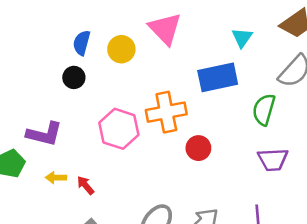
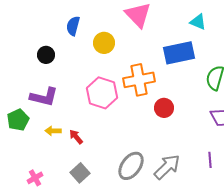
cyan triangle: (242, 38) -> (198, 22), turned -42
yellow circle: (121, 49) -> (104, 43), moved
black circle: (74, 77) -> (46, 55), moved

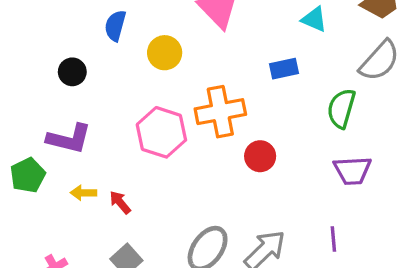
blue rectangle: (179, 53) -> (284, 69), size x0.6

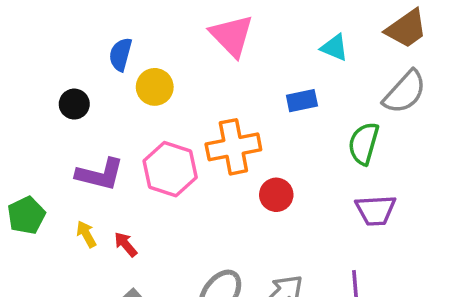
yellow circle: (165, 53) -> (155, 87), moved
purple L-shape: (69, 139) -> (100, 174), moved
yellow arrow: (83, 193) -> (86, 234), turned 60

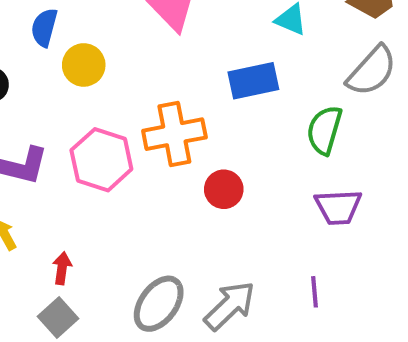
blue rectangle: (302, 101) -> (253, 81), size x1.4
red arrow: (126, 244) -> (62, 268), moved, turned 48

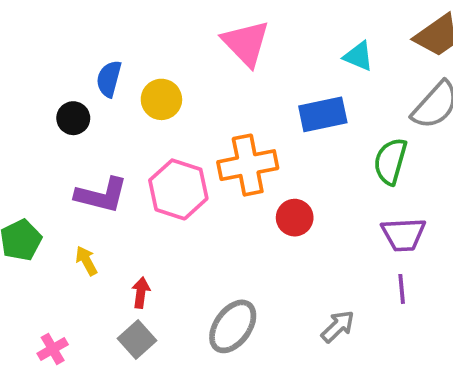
blue semicircle: (44, 28) -> (109, 79), moved
purple line: (315, 292) -> (402, 289), moved
gray arrow: (230, 306) -> (338, 326), moved, size x0.7

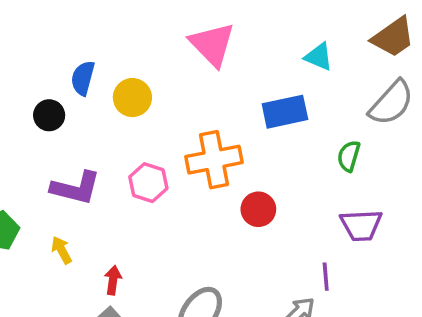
green semicircle: (390, 161) -> (349, 156), size x0.7
pink hexagon: (178, 189) -> (148, 183), size x0.7
purple line: (402, 289) -> (326, 277), moved

